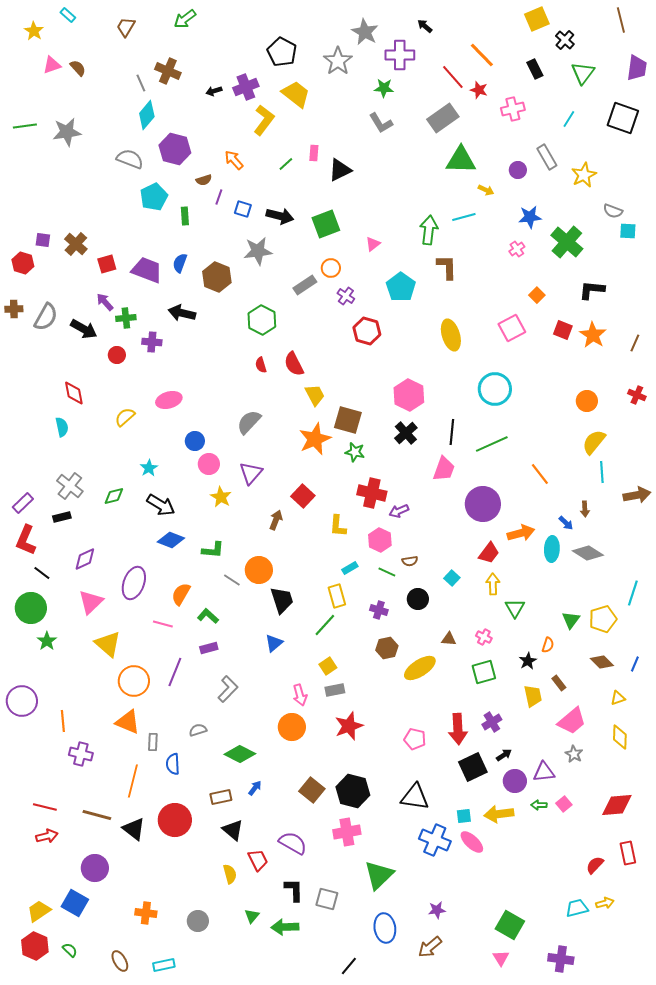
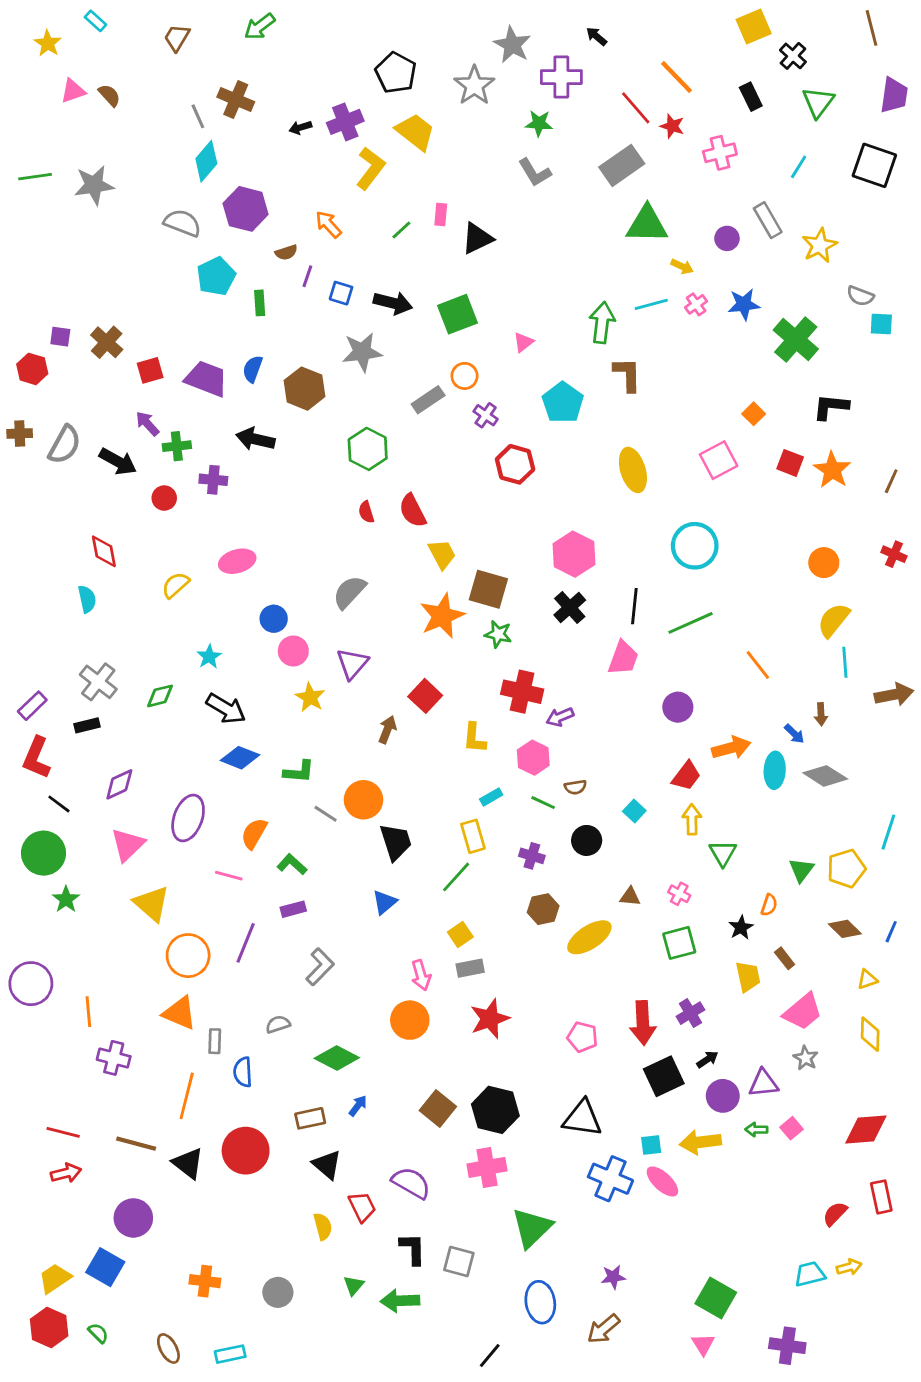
pink cross: (517, 249) -> (696, 304), moved
purple circle: (483, 504) -> (678, 707), size x0.6

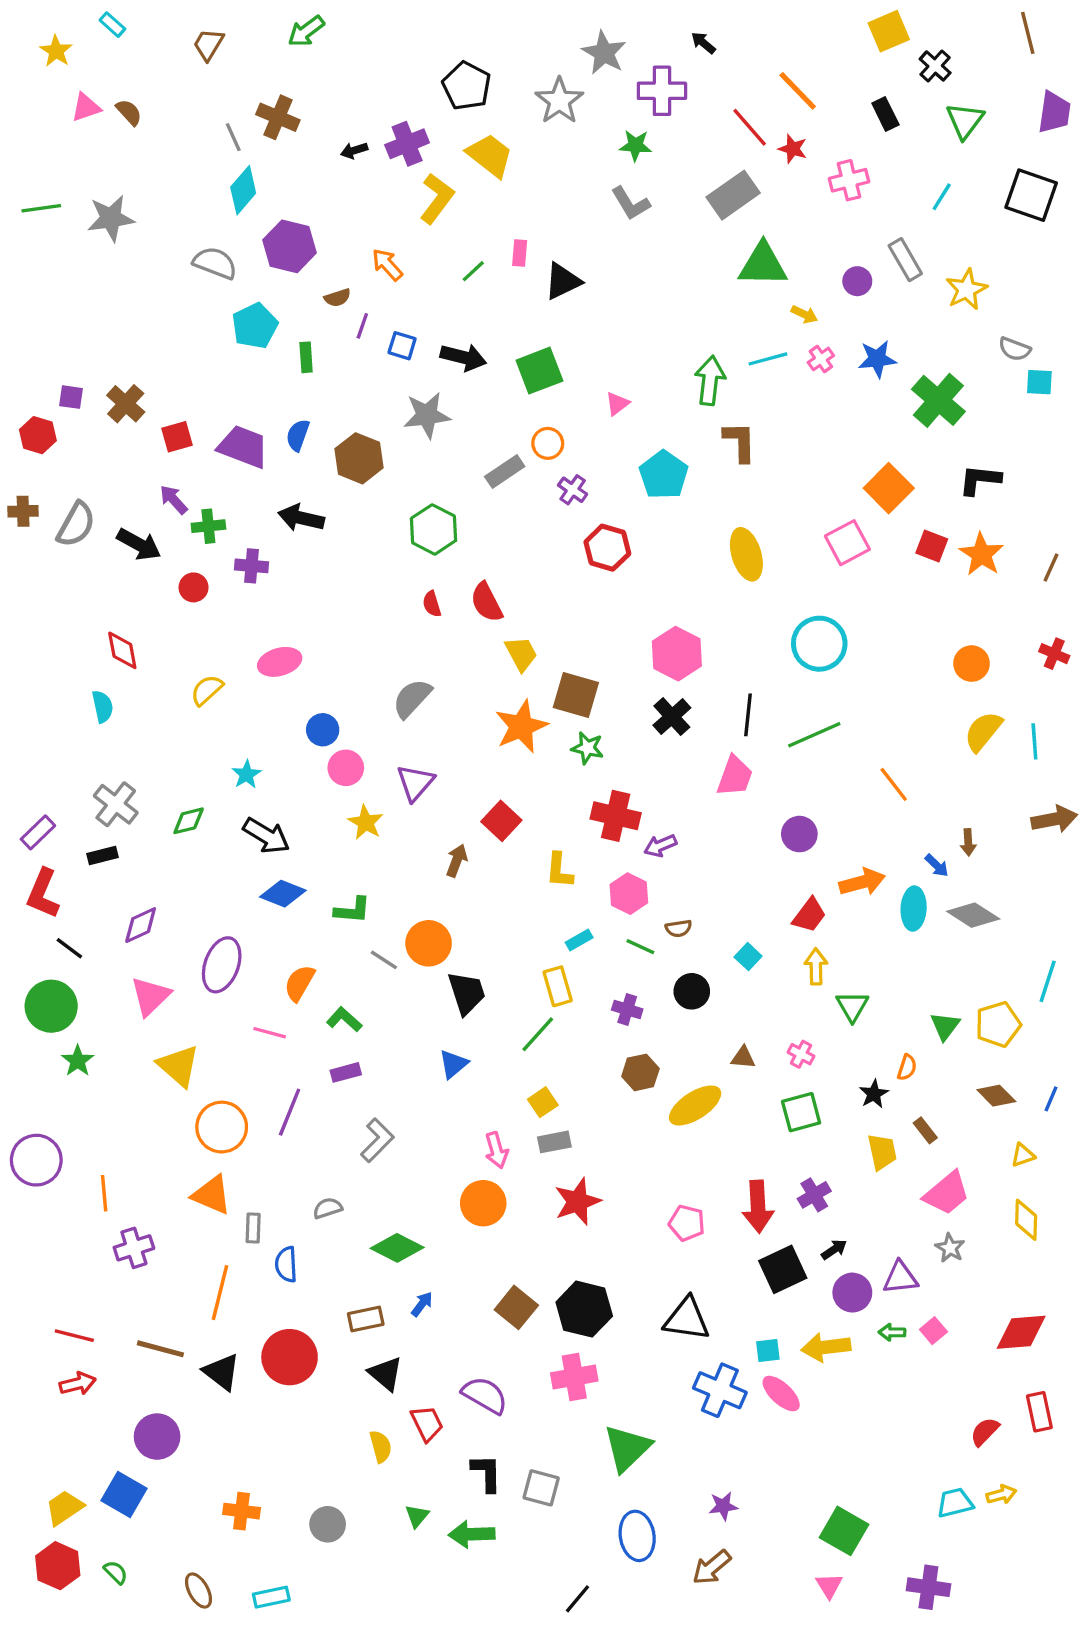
orange square: (754, 414) -> (889, 488), size x1.8
cyan line: (845, 662) -> (1034, 741), moved
purple cross: (114, 1058) -> (134, 1248), turned -32

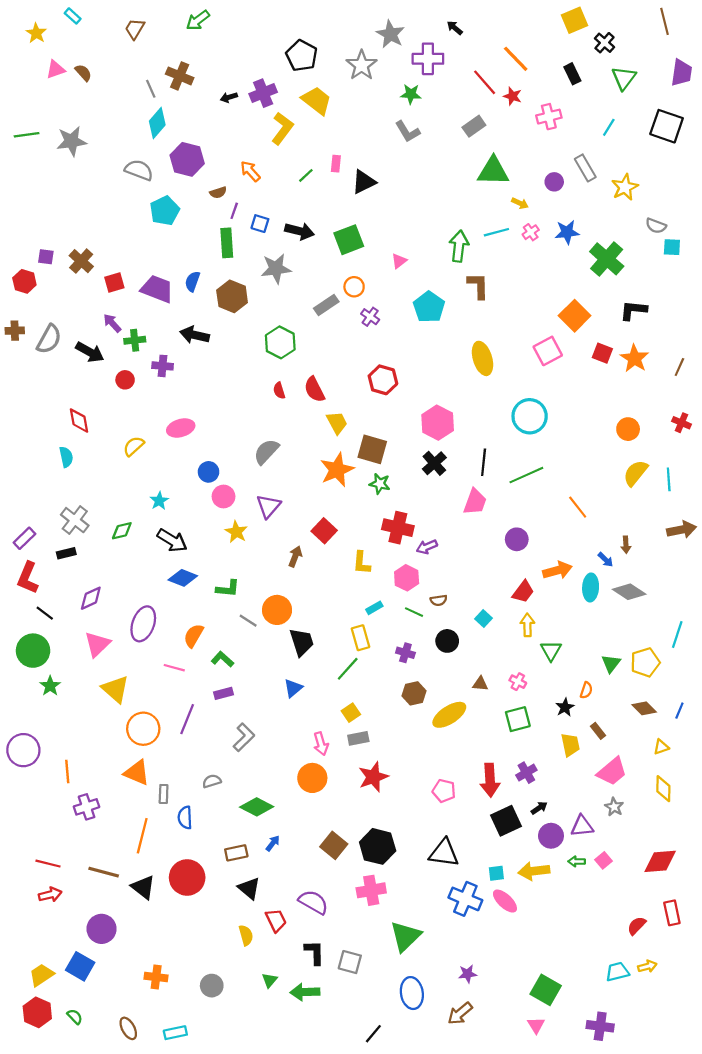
gray rectangle: (733, 195) -> (474, 126), size x0.7
green rectangle: (306, 357) -> (227, 243), moved, size x1.5
red hexagon: (607, 548) -> (383, 380), moved

